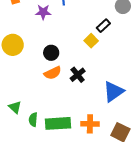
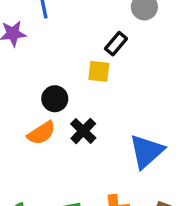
yellow square: (91, 41) -> (99, 71), turned -32
black circle: (51, 53) -> (55, 99), moved

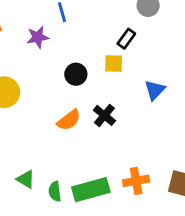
black circle: (55, 99) -> (76, 74), moved
blue triangle: (146, 151) -> (155, 90), moved, size x0.7

